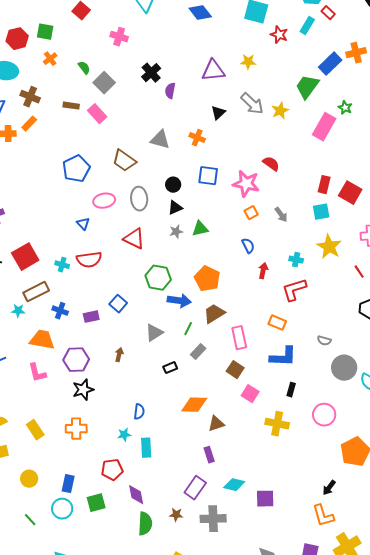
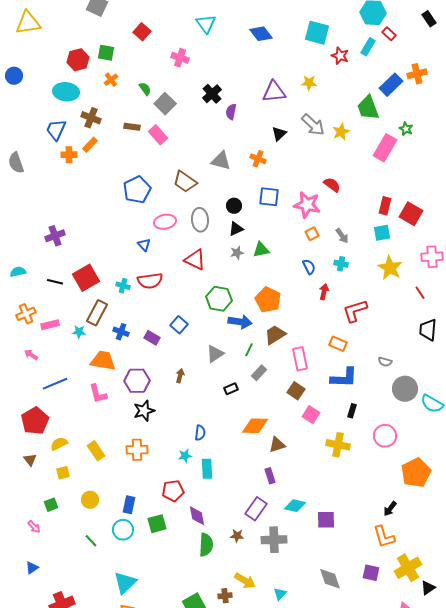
green trapezoid: (307, 87) -> (368, 108), turned -56
cyan cross: (296, 260) -> (341, 264), moved
brown rectangle: (36, 292) -> (97, 313), turned -35
purple rectangle: (91, 317) -> (152, 338), turned 42

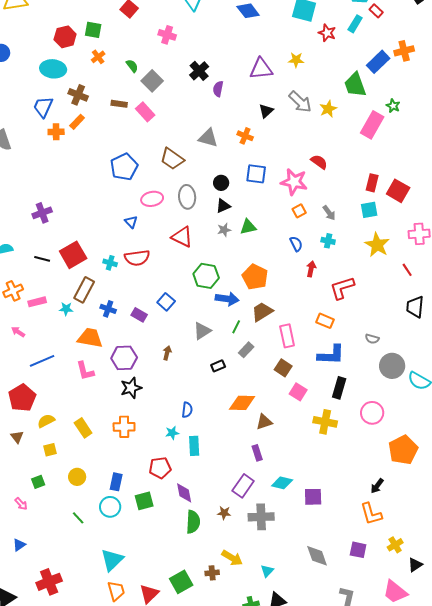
black rectangle: (352, 411) -> (339, 388), size x1.5
yellow cross: (408, 568) -> (395, 545), size x0.6

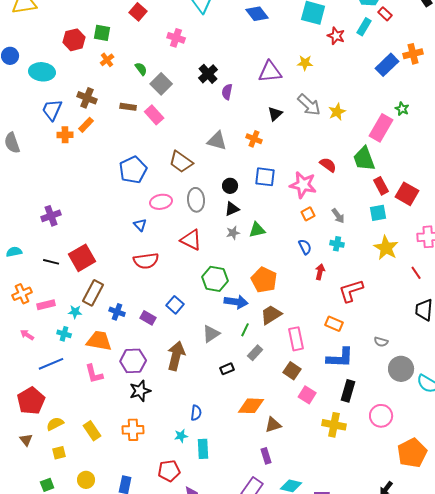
cyan ellipse: (53, 69) -> (42, 72), moved
green trapezoid: (355, 85) -> (364, 159), moved
red rectangle: (372, 183) -> (381, 186), turned -42
cyan cross: (110, 263) -> (64, 334), moved
brown arrow: (167, 353) -> (176, 356), size x2.0

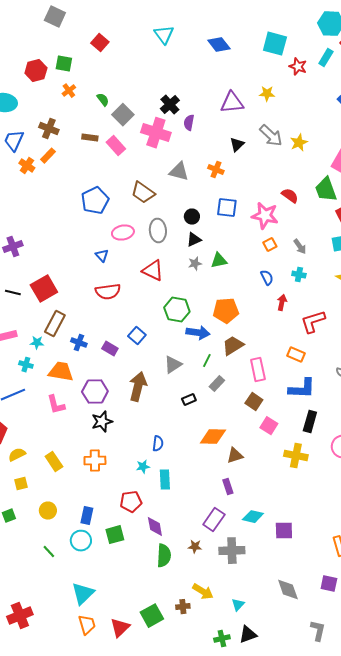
pink cross: (176, 38) -> (156, 133), moved, size x1.6
orange cross: (65, 135) -> (27, 166), turned 35
orange pentagon: (264, 280) -> (226, 311), turned -30

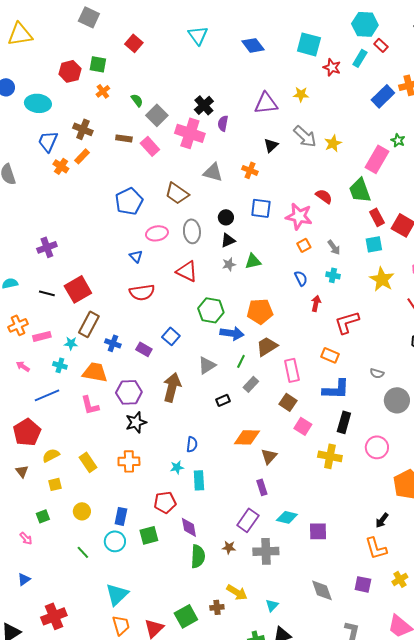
brown triangle: (235, 456) -> (269, 456), turned -30

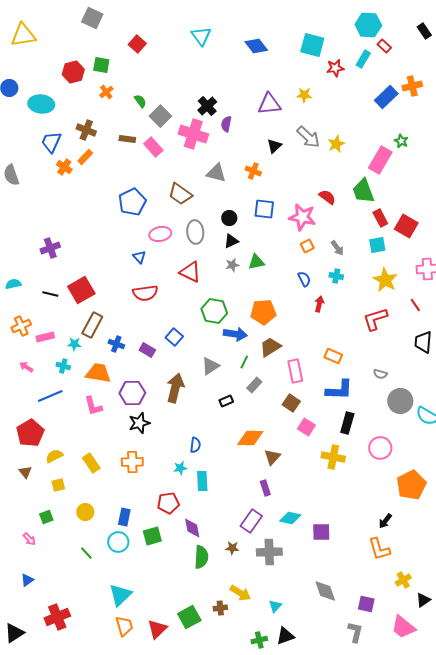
red star: (332, 67) -> (335, 68), turned -30
red L-shape: (347, 322) -> (375, 319), moved
purple square: (363, 584) -> (366, 604), moved

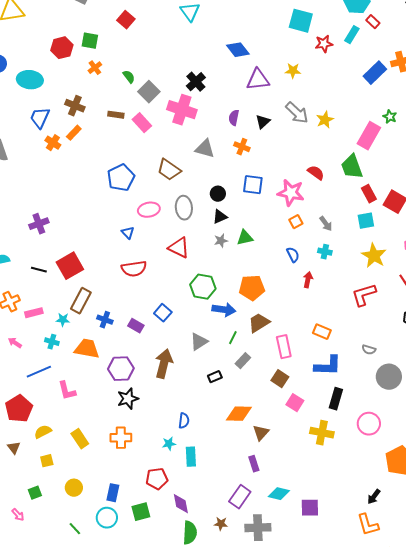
blue diamond: (256, 46) -> (238, 50), moved
purple semicircle: (226, 124) -> (234, 118), moved
pink L-shape: (93, 406) -> (67, 391), moved

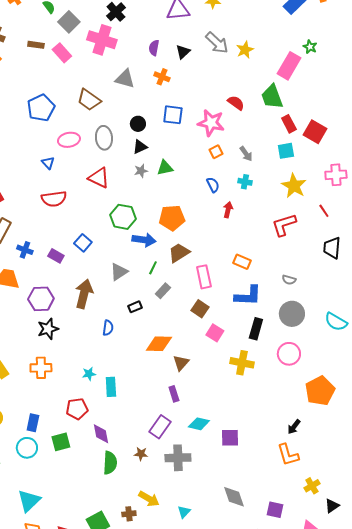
gray circle: (389, 377) -> (292, 314), moved
blue semicircle: (184, 421) -> (108, 328), moved

